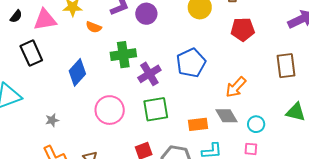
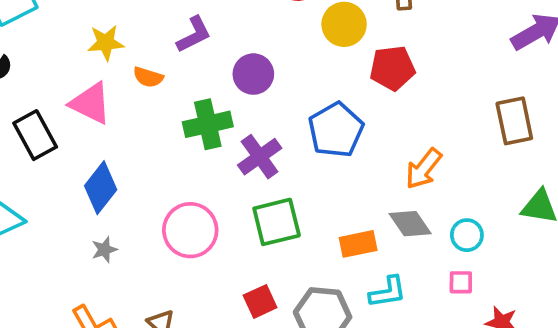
purple circle: (146, 14) -> (253, 74), moved
pink triangle: (45, 20) -> (91, 103), moved, turned 40
red pentagon: (243, 29) -> (392, 68), moved
blue diamond: (77, 72) -> (101, 188), moved
gray star: (52, 120) -> (104, 250), moved

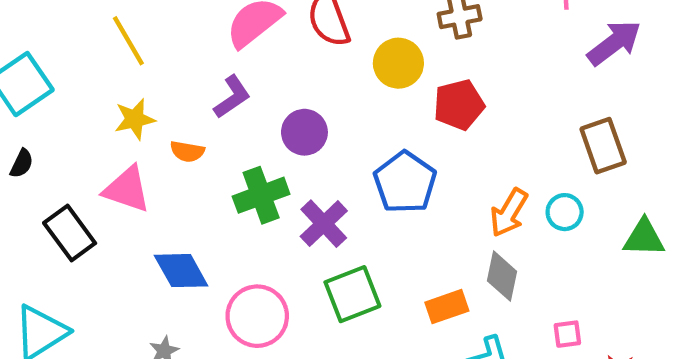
blue diamond: (101, 188) -> (181, 271), moved, turned -60
gray diamond: (410, 224) -> (502, 276), turned 54
cyan circle: (467, 235) -> (565, 212), moved

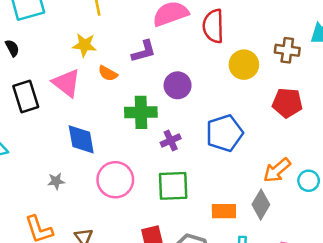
red pentagon: (459, 105) -> (287, 103), moved
black semicircle: (22, 163) -> (12, 48), turned -72
purple cross: (324, 224) -> (171, 141), size x0.7

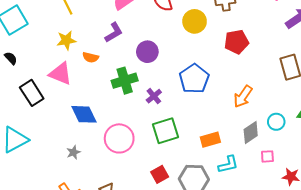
cyan circle: (309, 181) -> (276, 122), moved
gray diamond: (261, 205) -> (251, 133), moved, turned 40

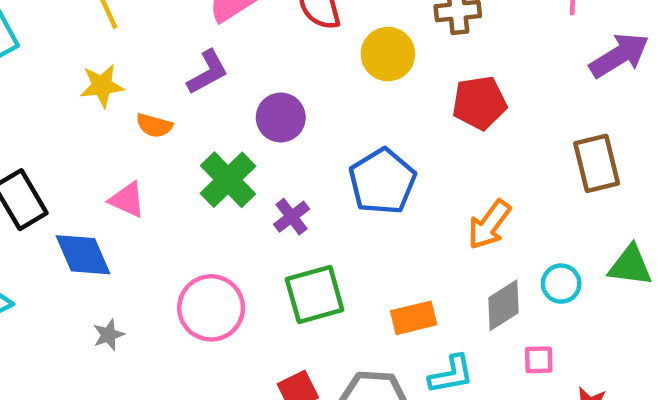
pink triangle: (60, 74) -> (127, 200), moved, size x0.7
green cross: (125, 81) -> (228, 180), turned -30
blue diamond: (84, 114) -> (83, 255), moved

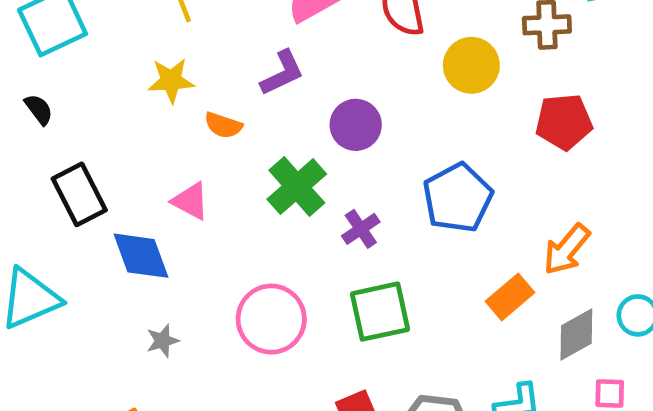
orange rectangle: (414, 318) -> (510, 297), moved, turned -30

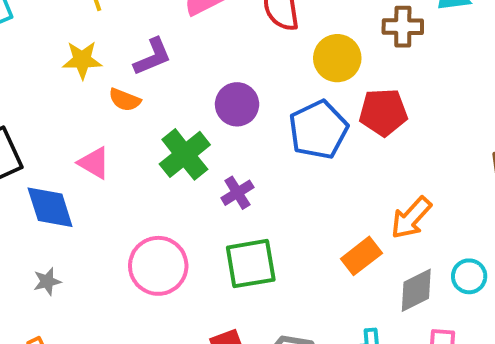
purple L-shape: (282, 73) -> (153, 57), moved
red pentagon: (564, 122) -> (383, 112), moved
blue pentagon: (458, 198) -> (318, 130), moved
gray star: (163, 341) -> (47, 281), moved

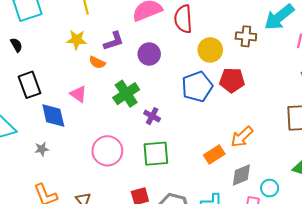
purple circle: (237, 104) -> (149, 54), moved
purple cross: (237, 193) -> (152, 116), turned -35
cyan circle: (469, 276) -> (270, 188), moved
gray star: (47, 281) -> (42, 149), moved

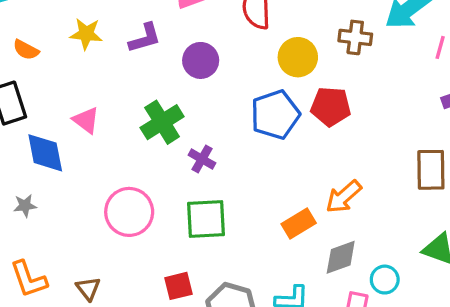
orange semicircle: (97, 62) -> (26, 50), moved

